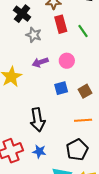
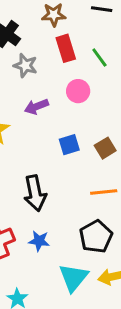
pink circle: (67, 61) -> (78, 91), moved

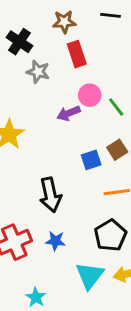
green line: (99, 58) -> (116, 107), moved
purple arrow: (36, 107) -> (69, 113), moved
blue square: (69, 145) -> (91, 160), moved

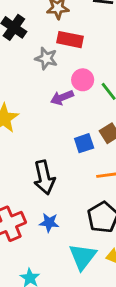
red rectangle: (77, 54) -> (70, 40), turned -60
gray star: (38, 72) -> (46, 58), moved

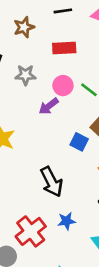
red rectangle: (70, 40) -> (64, 48), moved
blue square: (84, 143) -> (79, 142), turned -30

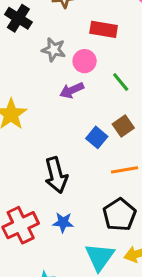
pink circle: (63, 86) -> (85, 61), moved

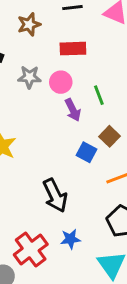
green line: (121, 82) -> (99, 95), turned 30
purple arrow: (72, 90) -> (73, 110), moved, turned -80

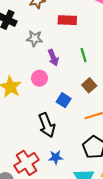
pink circle: (61, 82) -> (39, 78), moved
purple arrow: (73, 110) -> (53, 58), moved
blue square: (87, 152) -> (64, 100), moved

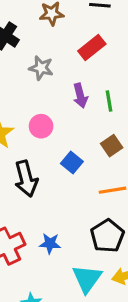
red rectangle: (67, 20) -> (92, 47), turned -48
purple arrow: (53, 58) -> (80, 96), moved
black arrow: (47, 125) -> (26, 179), moved

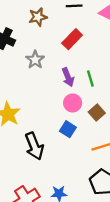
gray star: (41, 68) -> (35, 60), turned 30
pink circle: (41, 126) -> (73, 103), moved

